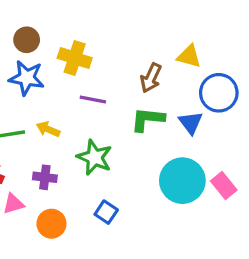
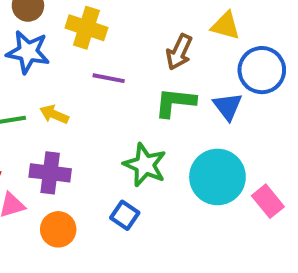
green star: (95, 157) -> (145, 165), moved
purple cross: (45, 177) -> (50, 173), size x1.4
pink rectangle: (224, 186) -> (268, 201), moved

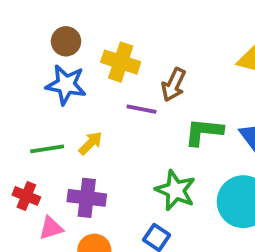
brown arrow: (179, 52) -> (174, 85), moved
yellow arrow: (54, 114) -> (91, 143), turned 112

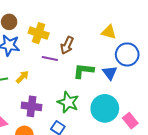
purple cross: (87, 198) -> (31, 106), moved

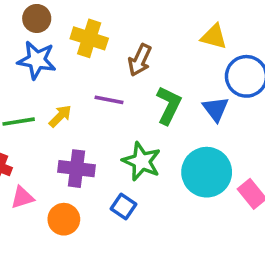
purple line: (50, 59) -> (109, 100), moved
green L-shape: (83, 71) -> (169, 105), turned 110

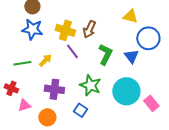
yellow cross: (89, 38) -> (65, 30), moved
purple line: (109, 100) -> (72, 51), turned 42

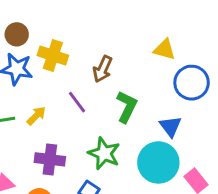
yellow cross: (65, 30) -> (53, 55), moved
blue triangle: (131, 56) -> (170, 126), moved

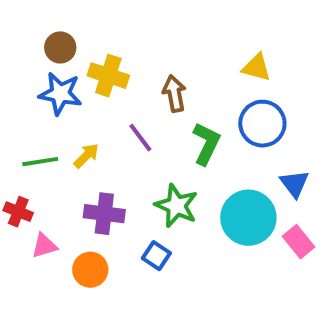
brown arrow: (103, 69) -> (174, 94), turned 144
blue circle: (192, 83) -> (262, 124), moved
blue triangle: (170, 126) -> (294, 184), moved

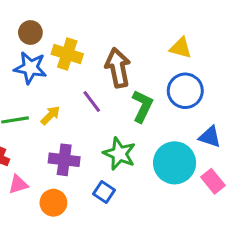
brown arrow: (174, 94) -> (118, 68), size x1.4
blue triangle: (294, 184) -> (210, 137), turned -35

